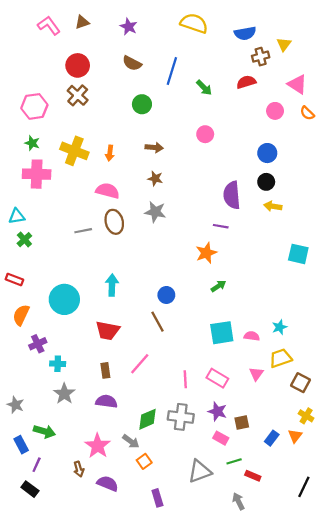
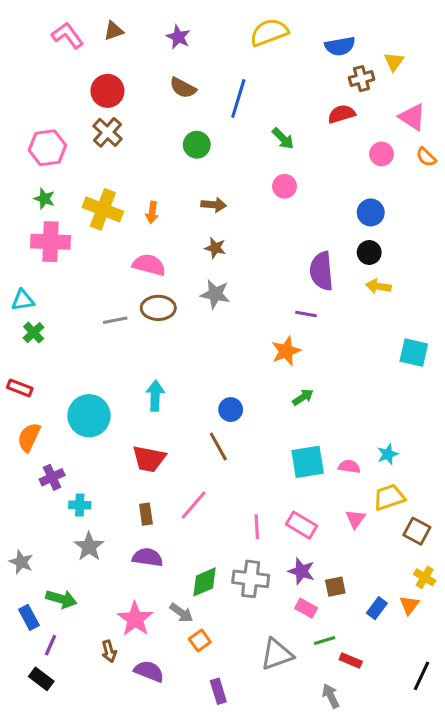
yellow semicircle: (194, 23) -> (269, 32), turned -40
green arrow: (204, 88) -> (283, 139), moved
brown ellipse: (114, 222) -> (158, 308), turned -75

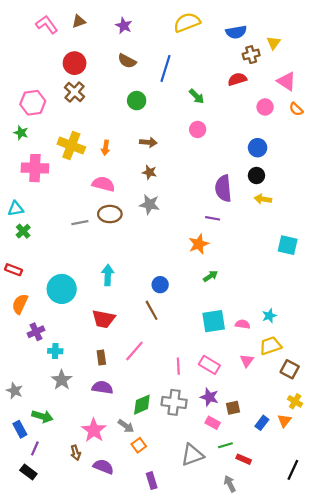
green star: (44, 199) -> (21, 133), moved

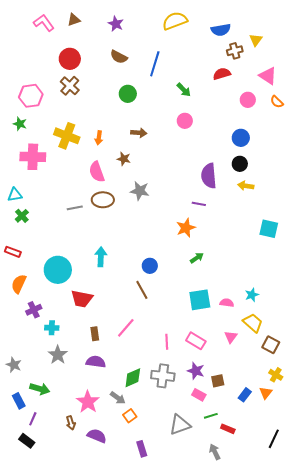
brown star: (149, 172) -> (124, 159), moved
pink semicircle: (103, 184) -> (97, 172), turned -125
red trapezoid: (103, 319) -> (82, 299), moved
yellow trapezoid: (270, 346) -> (253, 323), turned 60

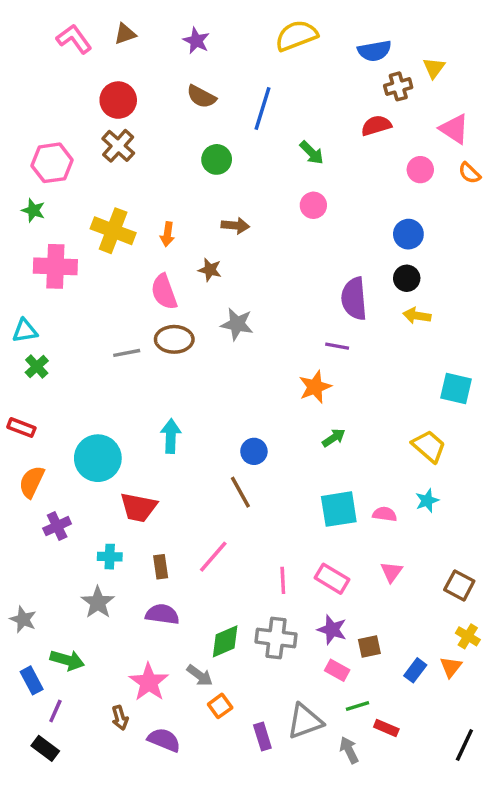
yellow trapezoid: (253, 323) -> (429, 446), moved
cyan cross: (52, 328) -> (110, 557), moved
purple rectangle: (142, 449) -> (262, 736), moved
gray arrow: (215, 452) -> (349, 750), moved

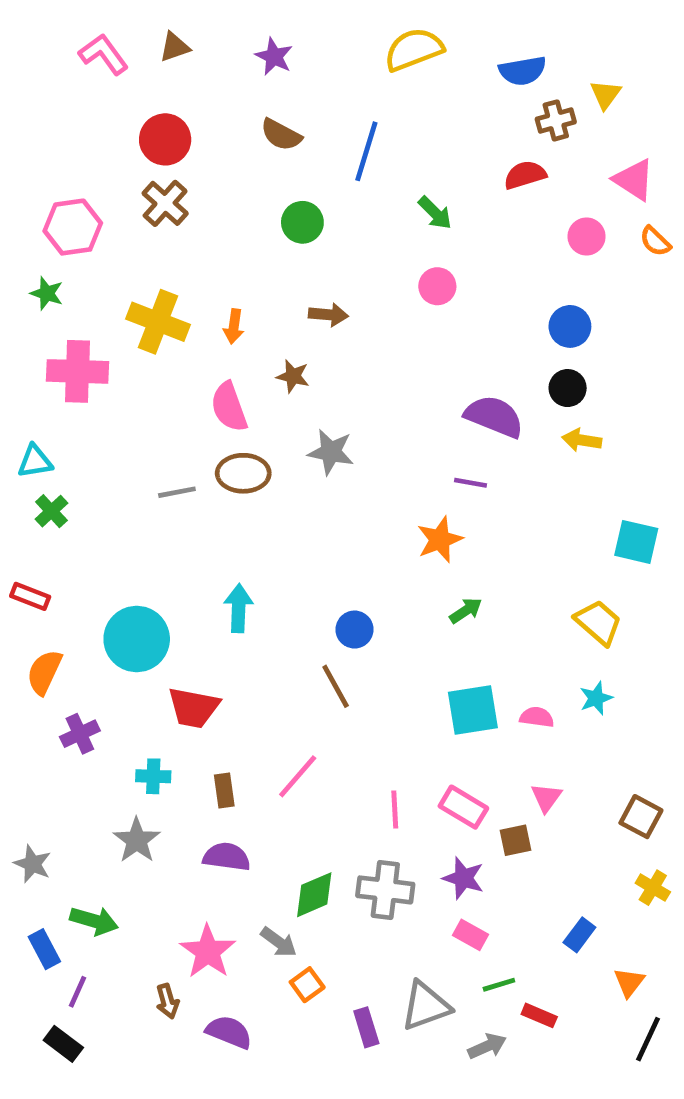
purple semicircle: (354, 299) -> (494, 416), turned 117
brown square: (369, 647) -> (515, 840), moved
orange triangle: (451, 667) -> (629, 982), moved
gray arrow: (349, 750) -> (487, 1046), turned 92

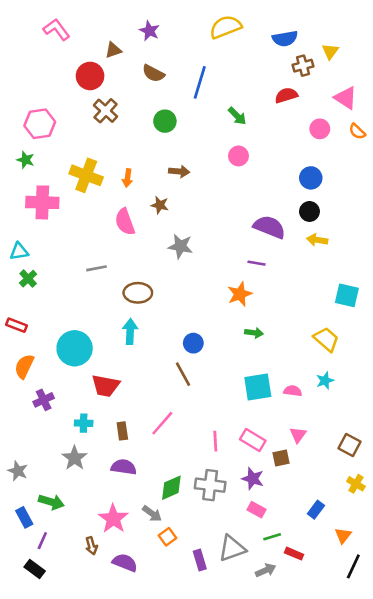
brown triangle: (175, 47) -> (113, 50), moved
brown cross: (165, 203) -> (106, 111), moved
brown ellipse: (243, 473) -> (138, 293), moved
green arrow: (466, 611) -> (254, 333), turned 42

